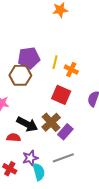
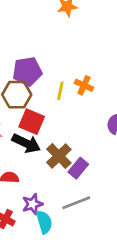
yellow line: (55, 62) -> (60, 91), moved
red square: (61, 95) -> (32, 122), moved
black arrow: (27, 124) -> (26, 143), moved

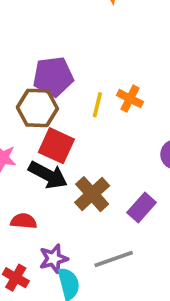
purple rectangle: (78, 168) -> (142, 207), moved

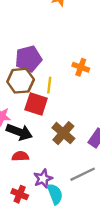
yellow line: (97, 105) -> (49, 85), moved
black arrow: (48, 175) -> (19, 132), moved

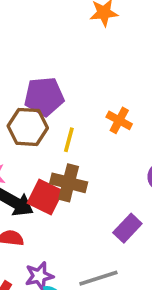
red square: (36, 104) -> (45, 197), moved
brown cross: (63, 133) -> (69, 183), moved, turned -35

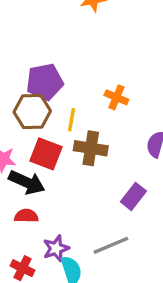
brown cross: (69, 183) -> (91, 148), moved
red square: (45, 197) -> (46, 154), moved

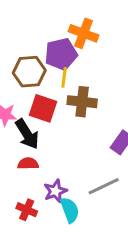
purple pentagon: (45, 82) -> (61, 54), moved
orange cross: (116, 97) -> (83, 33), moved, size x1.4
black arrow: (27, 182) -> (27, 134), turned 36

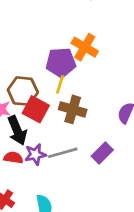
brown hexagon: (29, 72) -> (23, 91), moved
gray line: (104, 186) -> (63, 153), moved
purple star: (55, 191) -> (35, 154), moved

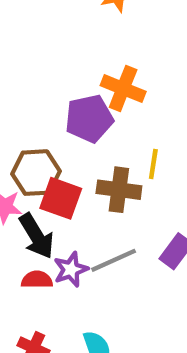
yellow line: (60, 84) -> (153, 164), moved

